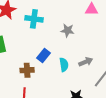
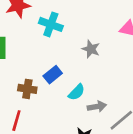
gray arrow: (86, 62) -> (97, 107), moved
cyan semicircle: (64, 65) -> (77, 92), turned 40

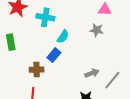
gray star: (91, 49) -> (97, 30), moved
cyan semicircle: (77, 92) -> (63, 37), moved

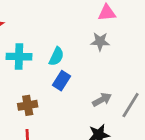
cyan cross: (45, 17) -> (19, 57), moved
blue rectangle: (54, 55) -> (62, 81), moved

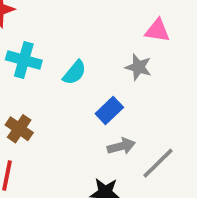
blue rectangle: (62, 81) -> (109, 110), moved
brown cross: (28, 105) -> (19, 129), turned 30

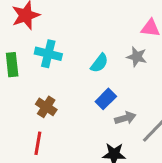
cyan semicircle: (75, 73) -> (99, 63), moved
blue rectangle: (109, 110) -> (106, 99), moved

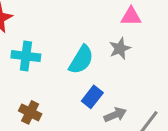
gray star: (137, 57) -> (120, 48), turned -30
cyan semicircle: (99, 63) -> (81, 60), size x1.4

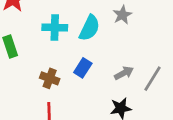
cyan cross: (26, 56) -> (55, 28), moved
blue rectangle: (92, 97) -> (83, 68), moved

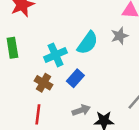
cyan cross: (55, 28) -> (56, 55), moved, turned -35
gray arrow: (124, 73) -> (81, 110), moved

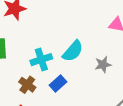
gray star: (120, 36) -> (103, 65), moved

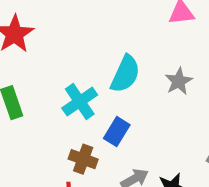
brown cross: (27, 85) -> (83, 159), moved

